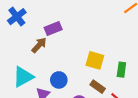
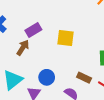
yellow square: (95, 60) -> (65, 38), moved

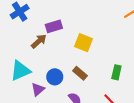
brown rectangle: (84, 78) -> (80, 73), moved

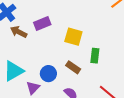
brown arrow: (39, 41) -> (19, 32), moved, turned -105
green rectangle: (116, 72) -> (95, 56), moved

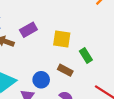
green rectangle: (95, 56) -> (86, 56), turned -32

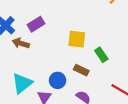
purple rectangle: (28, 30) -> (36, 24), moved

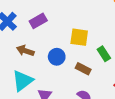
brown arrow: (21, 43) -> (25, 51), moved
blue circle: (58, 80) -> (57, 57), moved

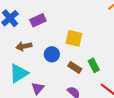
brown arrow: (25, 51) -> (24, 46), turned -35
green rectangle: (104, 54) -> (94, 65), moved

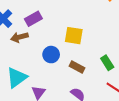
brown arrow: (24, 46) -> (19, 37), moved
green rectangle: (94, 65) -> (107, 63), moved

